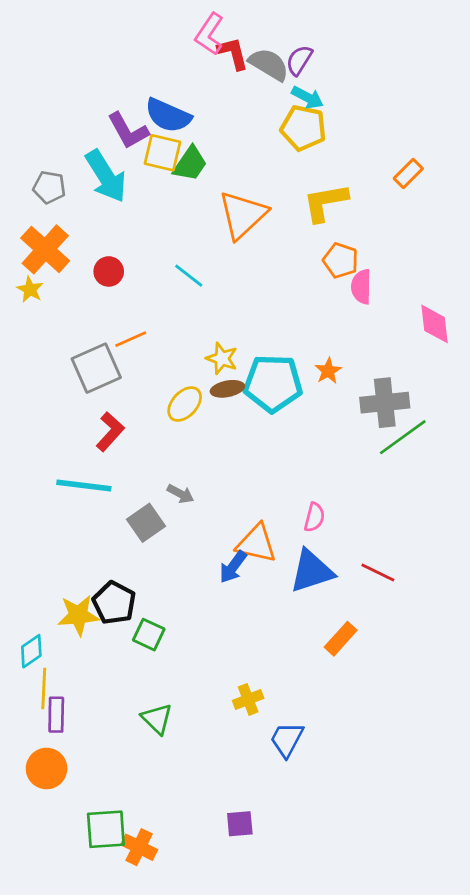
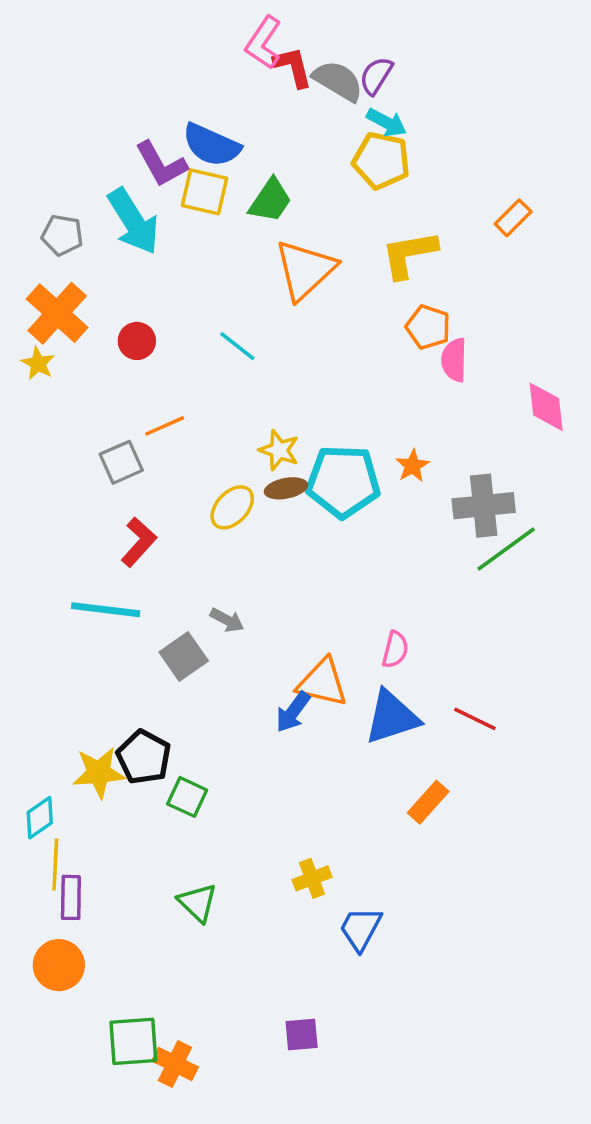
green trapezoid: (190, 164) -> (270, 201), moved
gray square: (96, 368) -> (121, 462), size x0.7

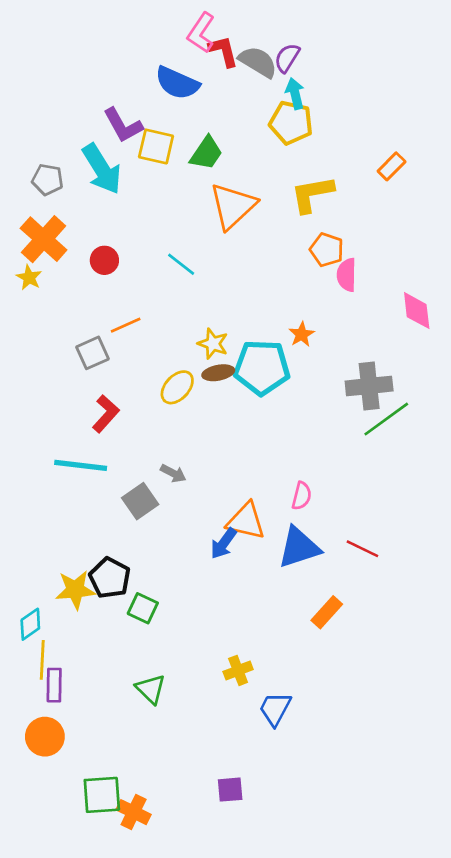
cyan arrow: (387, 122) -> (295, 94), turned -132
blue semicircle: (211, 145) -> (177, 83), moved
orange star: (413, 466) -> (302, 334), moved

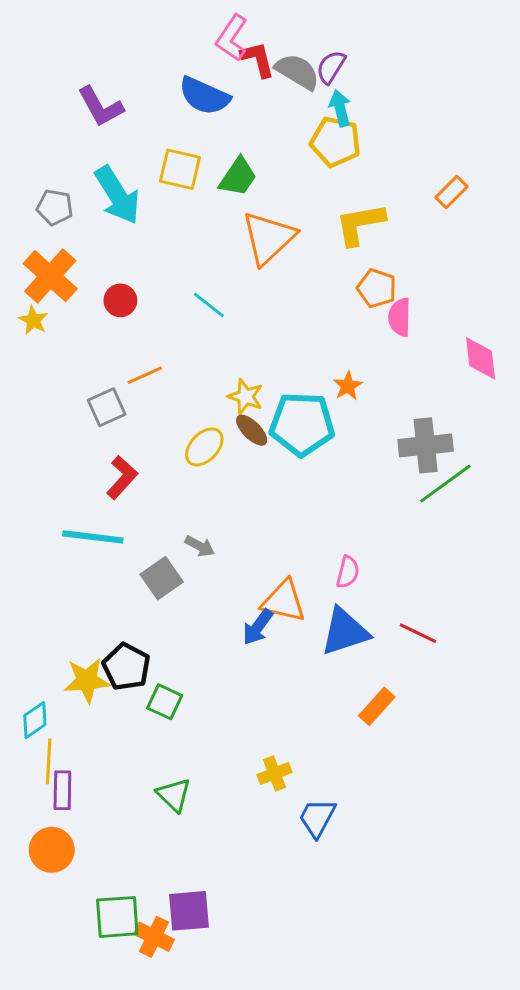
purple L-shape: (123, 125) -> (101, 107), moved
brown ellipse: (218, 373) -> (252, 430), turned 56
purple square: (230, 790) -> (189, 911), moved, size x1.4

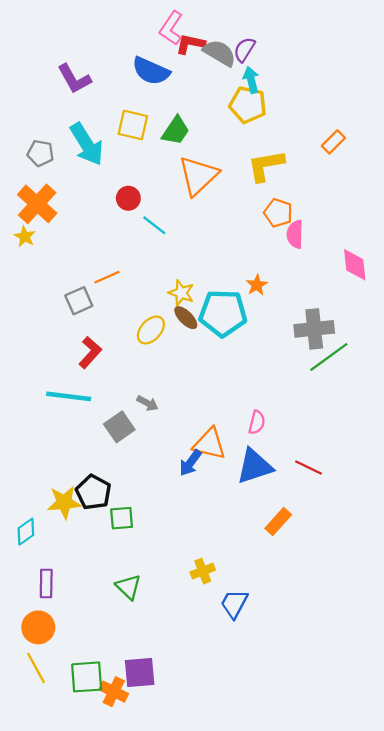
red L-shape: (258, 59) -> (190, 44), turned -64
red circle: (120, 300) -> (128, 198), moved
green square: (165, 702) -> (122, 518), turned -30
yellow line: (49, 761) -> (36, 668), moved, turned -32

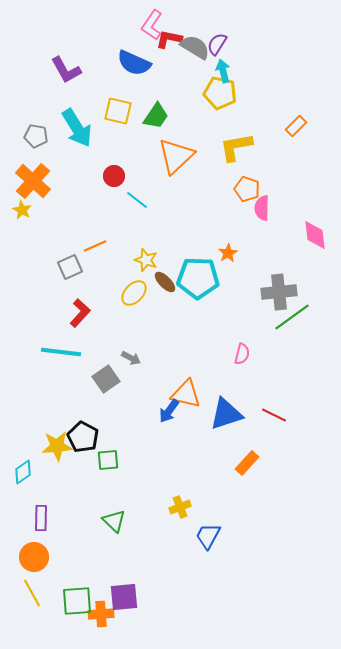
yellow star: (181, 293) -> (146, 260), moved
pink semicircle: (257, 422) -> (242, 354), moved
orange cross: (114, 692) -> (101, 614), turned -30

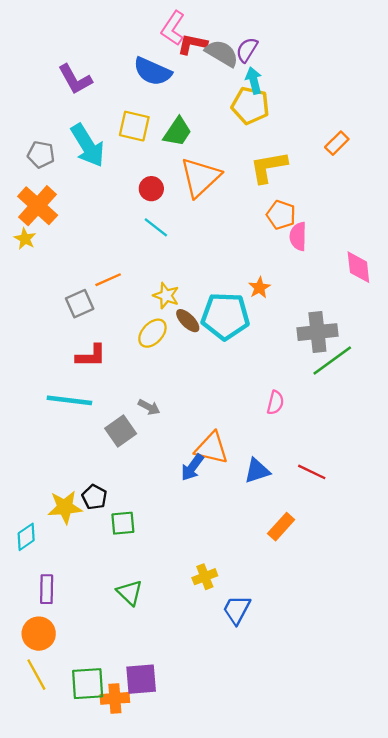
red circle: (114, 176) -> (151, 189), moved
red L-shape: (80, 313) -> (91, 356), turned 48
blue triangle: (226, 414) -> (257, 471), size x0.7
black pentagon: (83, 437) -> (94, 497), size x0.7

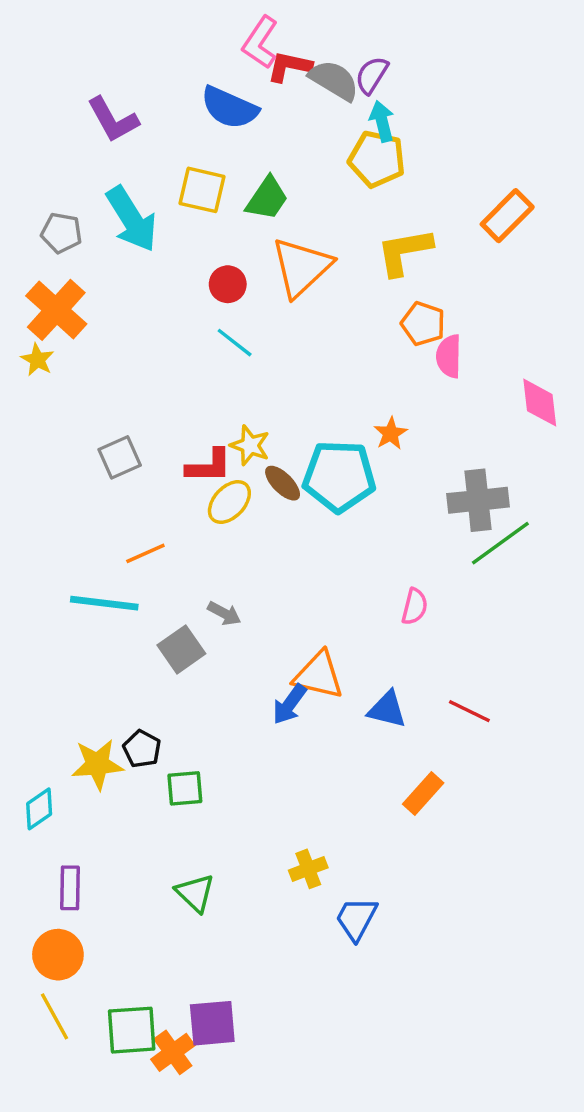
orange rectangle: (337, 143) -> (507, 216), size x1.4
orange line: (108, 280) -> (145, 553), moved
red L-shape: (91, 356) -> (209, 466), moved
blue triangle: (257, 471) -> (387, 709), turned 32
orange cross: (115, 698) -> (173, 1052), turned -32

